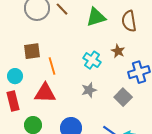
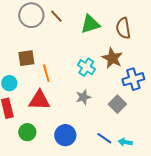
brown star: (118, 51) -> (112, 58), size x1.5

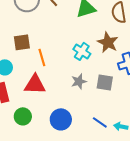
gray square: (117, 104) -> (105, 82), moved, turned -36

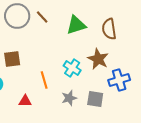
orange line: (42, 57) -> (44, 80), moved
red triangle: (35, 84) -> (25, 101), size x0.6

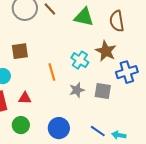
green triangle: (76, 25) -> (84, 17), turned 30
red triangle: (25, 101) -> (25, 98), moved

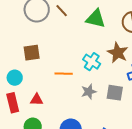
orange line: (52, 72) -> (64, 74), turned -72

